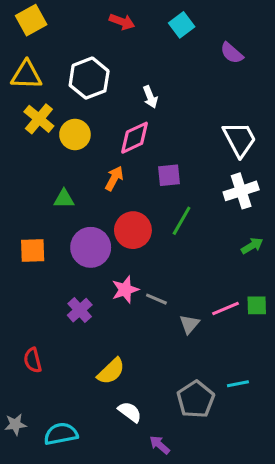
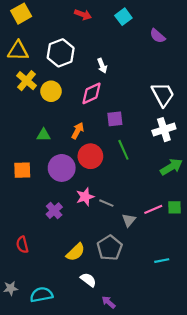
orange arrow: (114, 178) -> (78, 131), moved
green line: (182, 221) -> (123, 150), turned -54
green arrow: (252, 246) -> (171, 167), size x1.5
gray pentagon: (196, 399) -> (110, 248), moved

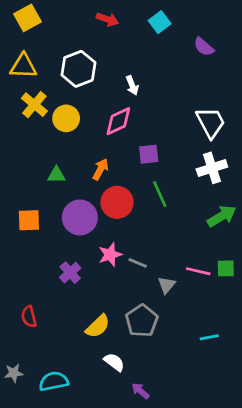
pink line: (153, 209) -> (198, 271), turned 36

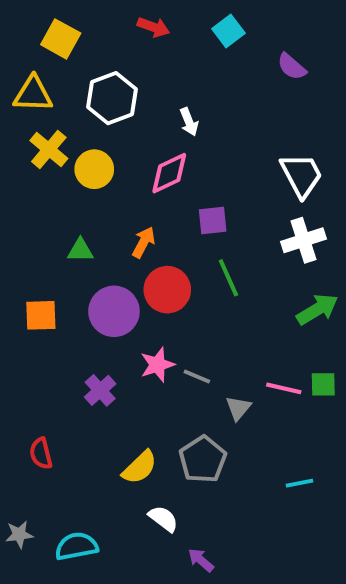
yellow square: (28, 18) -> (61, 39), moved, turned -32

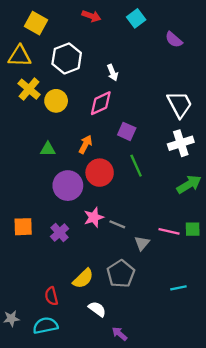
purple square: (213, 221) -> (127, 131), turned 30
orange square: (41, 315) -> (23, 227), moved
red semicircle: (41, 453) -> (51, 296), moved

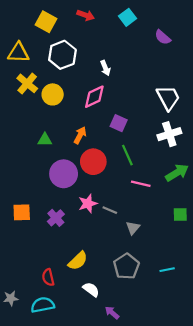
yellow square: (36, 23) -> (46, 22), moved
pink line: (169, 231) -> (141, 184), moved
gray pentagon: (121, 274) -> (126, 266), moved

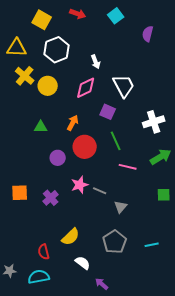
purple semicircle: (163, 37) -> (148, 34), turned 63
white trapezoid: (168, 98) -> (124, 86), moved
purple circle: (64, 174) -> (58, 158), size x0.6

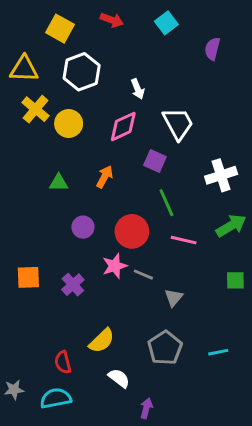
red circle: (85, 147) -> (132, 231), moved
purple arrow: (102, 284) -> (146, 408), turned 64

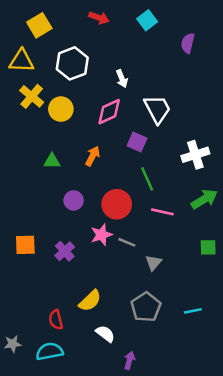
yellow square: (60, 29) -> (39, 25), moved, turned 30

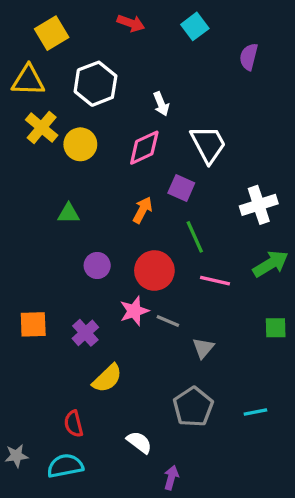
orange arrow: (93, 156) -> (143, 210), moved
yellow semicircle: (90, 301) -> (107, 378), moved

